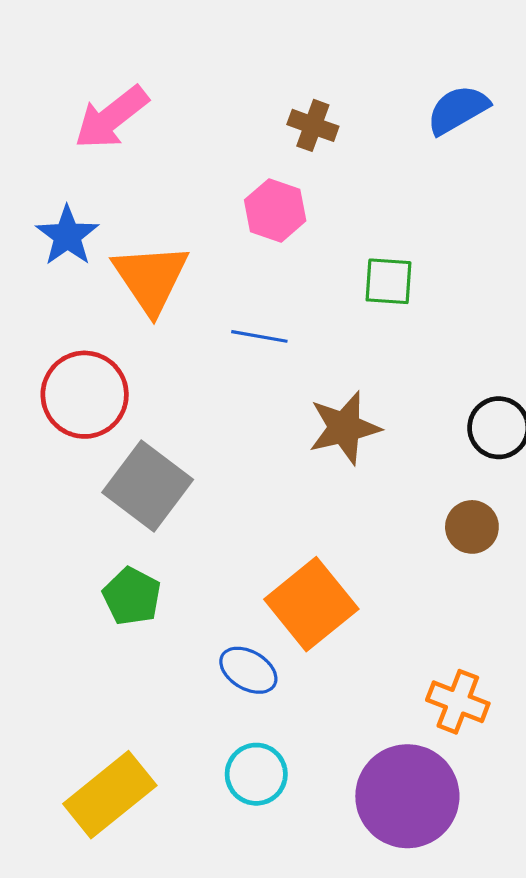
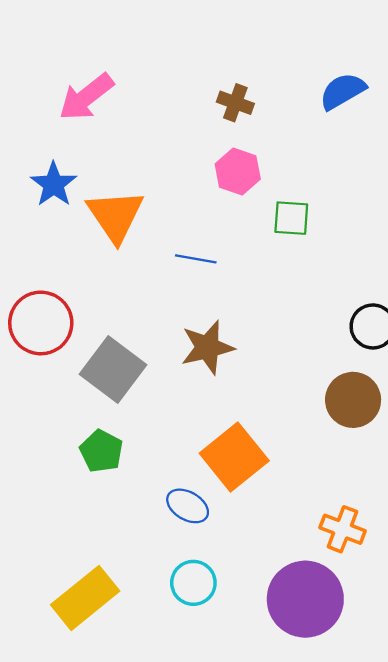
pink hexagon: (275, 210) -> (238, 172), moved
red circle: (85, 395) -> (41, 323), moved
brown star: (344, 428) -> (207, 347), moved
brown circle: (472, 527) -> (353, 400), size x1.4

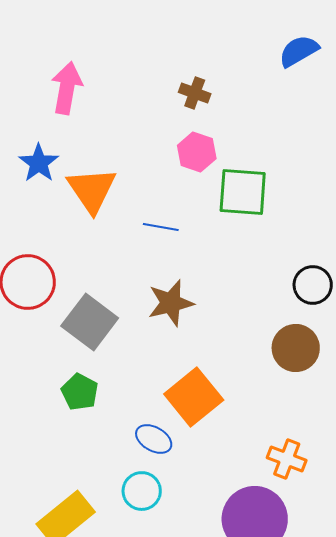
blue semicircle: (343, 91) -> (299, 51), moved
pink arrow: (86, 97) -> (67, 88), turned 138
green square: (291, 218) -> (243, 192), size x1.6
cyan circle: (193, 583) -> (142, 491), moved

